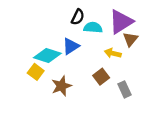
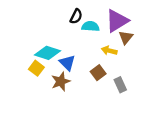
blue triangle: (71, 46) -> (67, 63), moved, turned -42

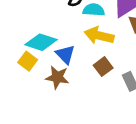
yellow arrow: (109, 51) -> (99, 35), moved, size x1.5
brown star: (61, 81) -> (57, 77), turned 30

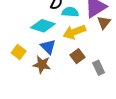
yellow arrow: (99, 35) -> (74, 32), turned -35
cyan diamond: (41, 42) -> (43, 26), moved

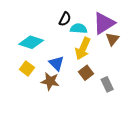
cyan diamond: (43, 26) -> (31, 42), moved
yellow arrow: (74, 32) -> (83, 49), turned -45

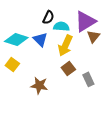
blue triangle: (56, 63) -> (40, 39), moved
brown star: (50, 81) -> (39, 85), moved

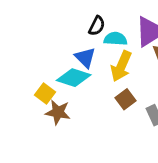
cyan diamond: (16, 39) -> (74, 78), moved
brown star: (39, 85) -> (58, 112), moved

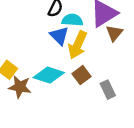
blue triangle: (85, 58) -> (59, 36), moved
cyan diamond: (74, 78) -> (49, 75), moved

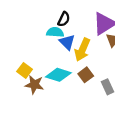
cyan semicircle: (72, 20) -> (55, 32), moved

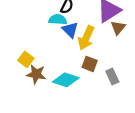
cyan diamond: (58, 75) -> (66, 80), moved
brown square: (86, 75) -> (90, 64), turned -32

